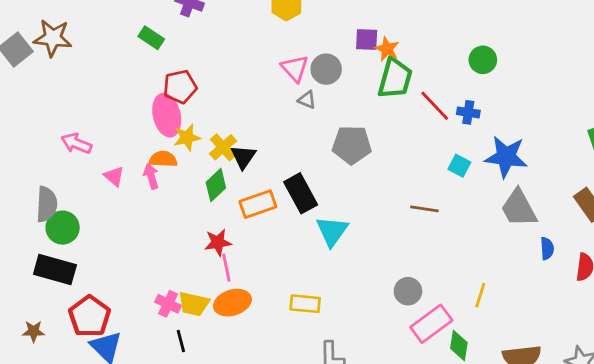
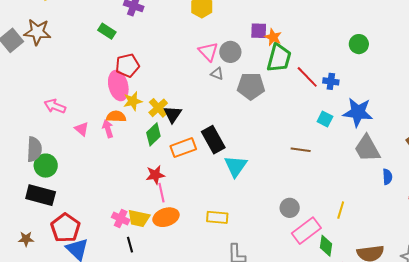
green circle: (483, 60) -> (359, 44), moved
gray pentagon: (352, 145) -> (251, 86), moved

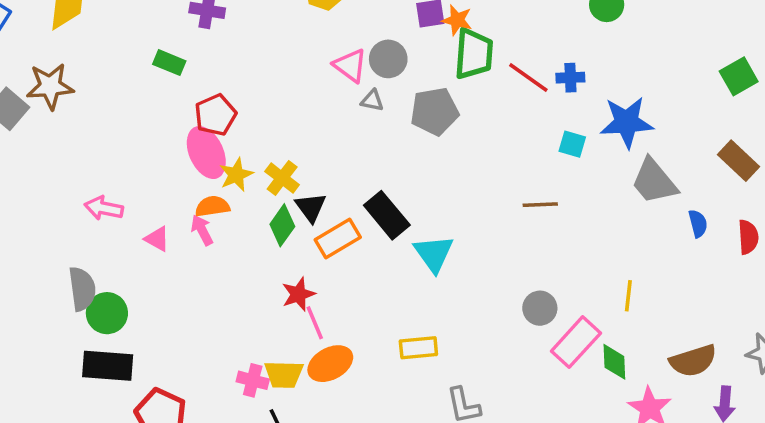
black triangle: (173, 114) -> (311, 207), moved

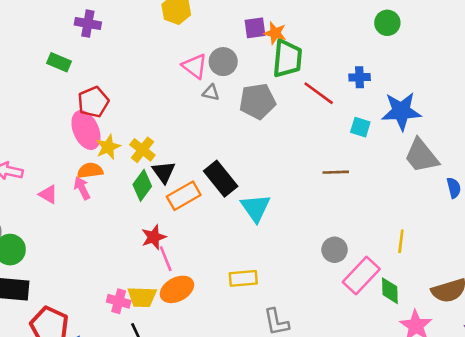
red line: (528, 77) -> (319, 93), moved

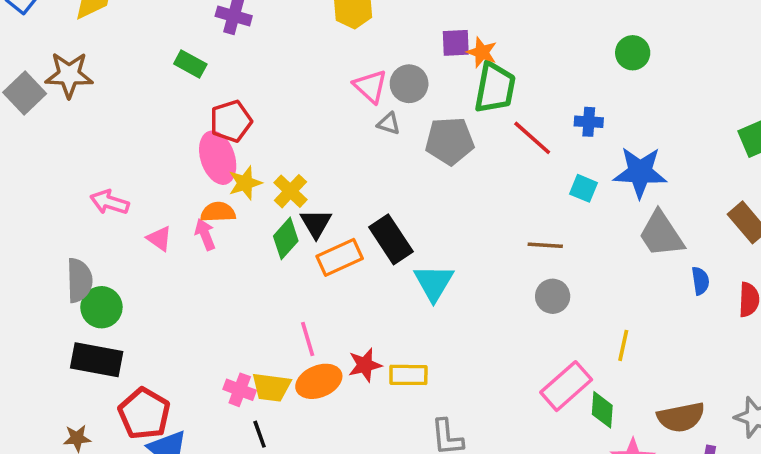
red star: (154, 237) -> (365, 365), moved
gray circle: (335, 250) -> (553, 296), moved

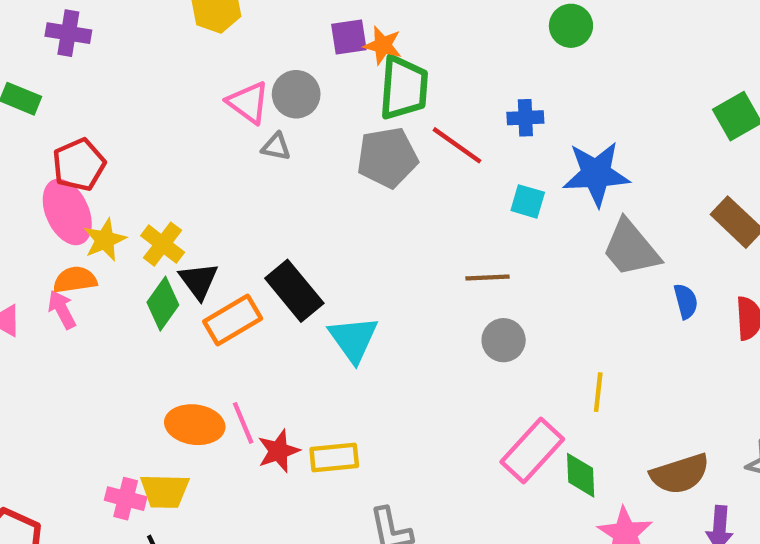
gray pentagon: (450, 141) -> (387, 158), moved
pink line: (308, 339) -> (243, 423), moved
orange ellipse: (319, 381) -> (195, 425), moved, turned 36

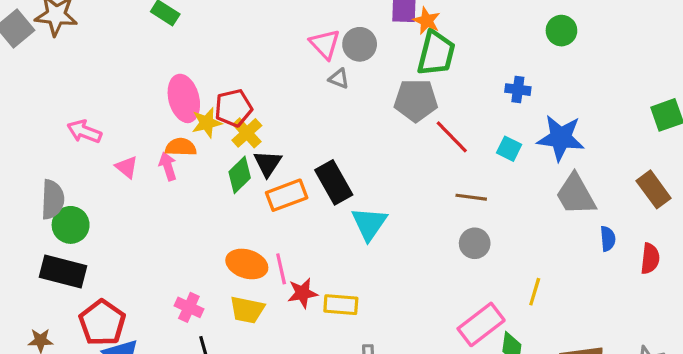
red line: (457, 145) -> (452, 137), moved
red pentagon: (79, 165) -> (233, 108), moved
yellow trapezoid: (165, 491) -> (247, 310), moved

